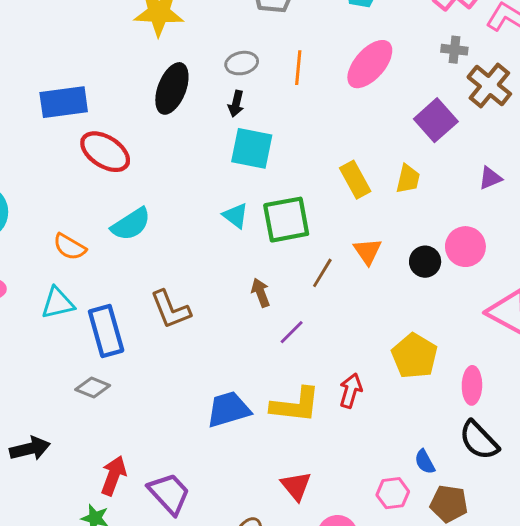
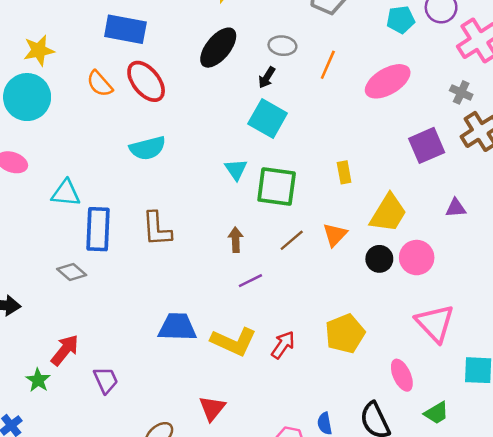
yellow trapezoid: (408, 179) -> (388, 213), moved, size x1.6
yellow rectangle: (355, 180) -> (344, 172), size x0.7
orange semicircle: (70, 247) -> (100, 84), moved
pink ellipse: (472, 385) -> (402, 375), moved, turned -44
purple trapezoid: (169, 494) -> (106, 380), size x0.7

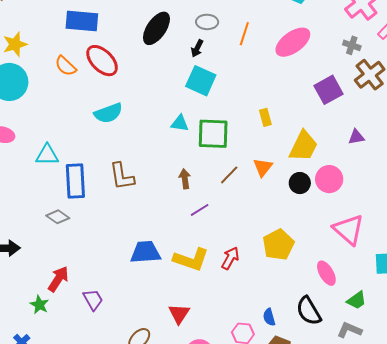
cyan triangle: (236, 169) -> (180, 123), turned -42

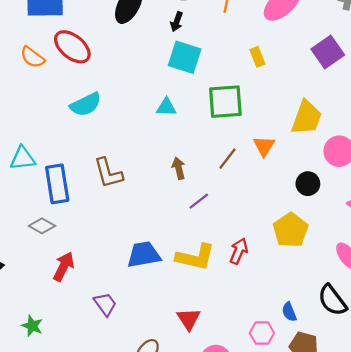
yellow rectangle: (265, 117) -> (257, 57), moved
green square: (213, 134) -> (225, 102), moved
black circle: (300, 183) -> (308, 184), moved
red arrow: (58, 279) -> (64, 266), moved
purple trapezoid: (93, 300) -> (105, 304), moved

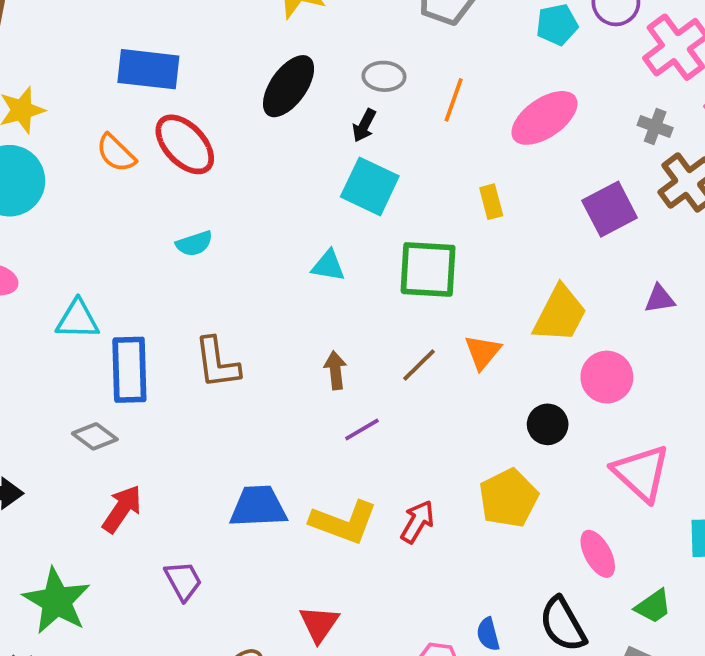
cyan semicircle: (86, 105) -> (194, 244), size x0.7
green star: (32, 326) -> (57, 601), size x1.8

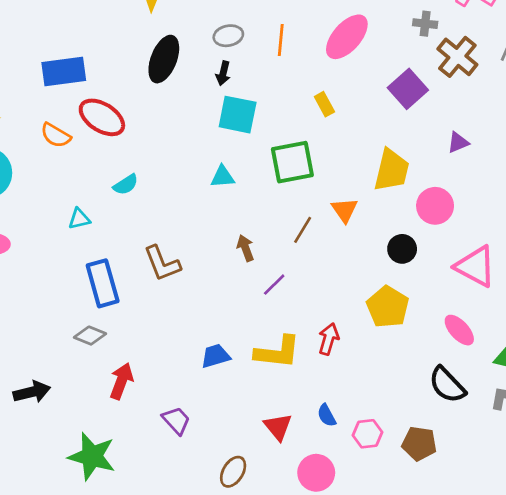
cyan triangle: (78, 319) -> (79, 219), moved, size x0.7
blue trapezoid: (258, 507) -> (216, 356), size x0.7
blue semicircle: (488, 634) -> (327, 415), moved

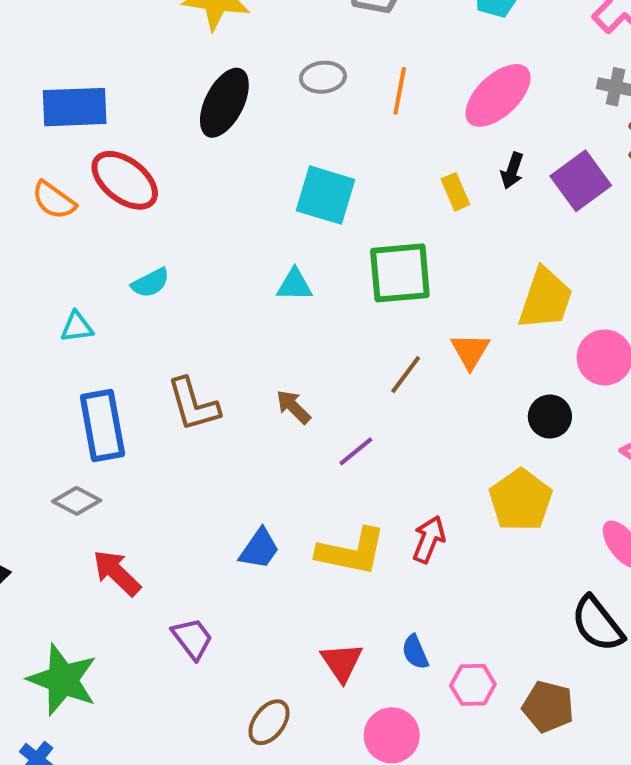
black arrow: (223, 73) -> (512, 171), moved
brown arrow: (245, 248) -> (293, 407), moved, turned -30
blue trapezoid: (216, 356) -> (259, 549), turned 136
red arrow: (121, 381) -> (117, 573), turned -72

